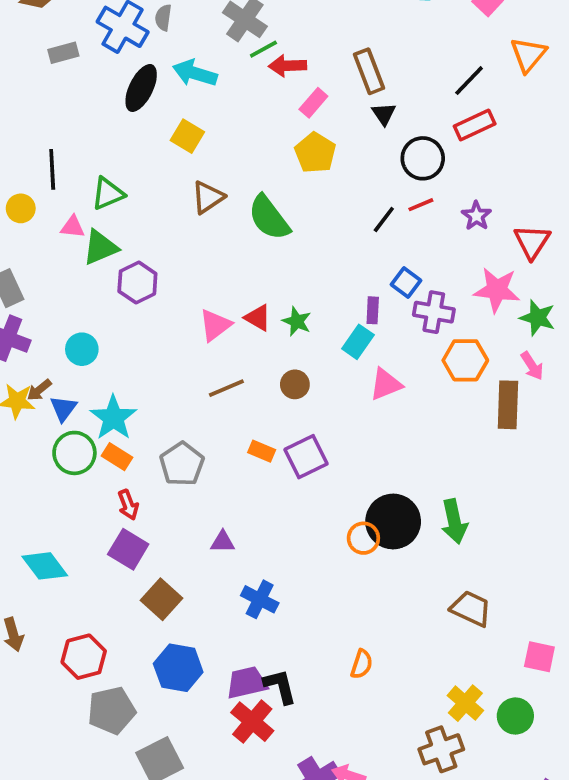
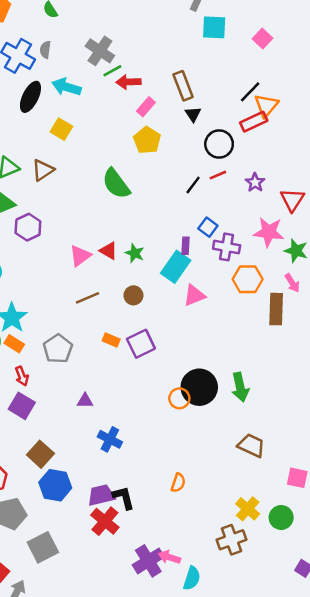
orange triangle: (528, 55) -> (266, 106), moved
brown triangle: (208, 197) -> (43, 170), moved
cyan rectangle: (358, 342) -> (176, 267), size x1.4
brown square: (162, 599) -> (40, 454), moved

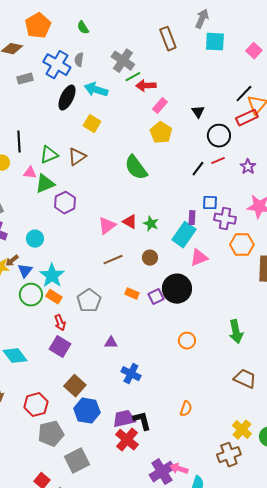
brown rectangle: (183, 86) -> (168, 39), moved
blue square: (208, 227) -> (210, 203), turned -35
purple square: (141, 344) -> (156, 297), size x0.7
black circle: (199, 387) -> (177, 289), moved

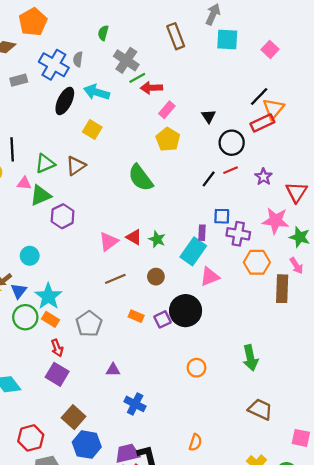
green semicircle: (83, 28) -> (103, 33), moved, turned 48

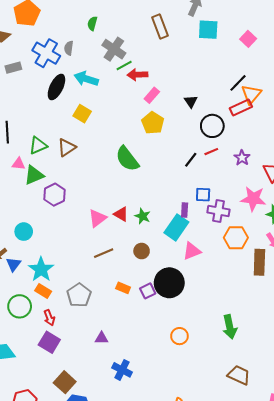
green circle: (25, 317) -> (20, 306), moved

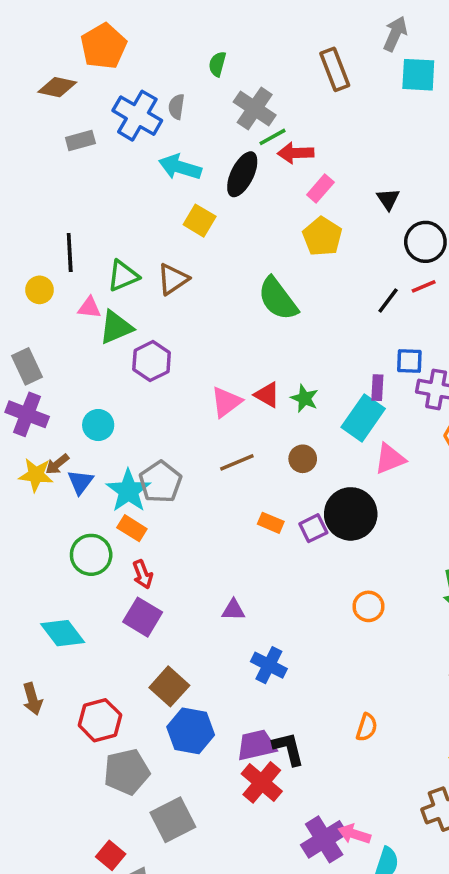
cyan arrow: (86, 79) -> (180, 167), moved
black ellipse: (56, 87) -> (242, 174), moved
gray pentagon: (79, 295) -> (160, 482), moved

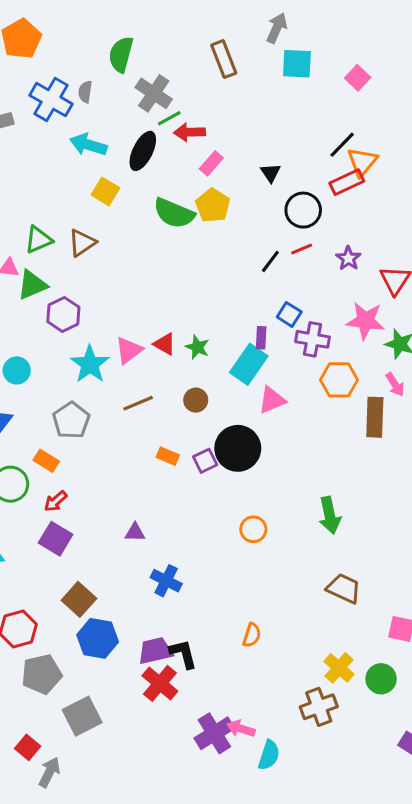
green semicircle: (217, 64) -> (121, 54), size x1.6
green semicircle: (278, 299) -> (174, 213), moved, turned -30
blue square: (409, 361) -> (289, 314), turned 30
cyan star: (128, 491) -> (90, 364), moved
red arrow: (143, 574) -> (56, 501), turned 70

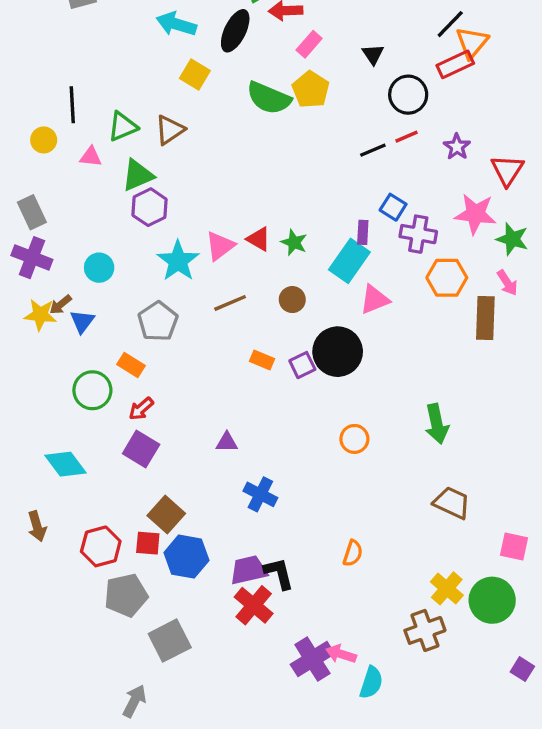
black line: (270, 261) -> (373, 150), turned 30
green triangle: (32, 285) -> (138, 175), moved
green circle: (381, 679) -> (492, 600), size x1.4
red square: (28, 747) -> (148, 543), moved, turned -35

